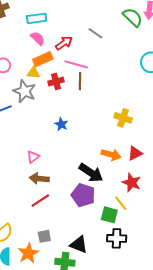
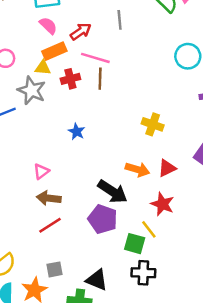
gray line: (95, 33) -> (120, 20), turned 49

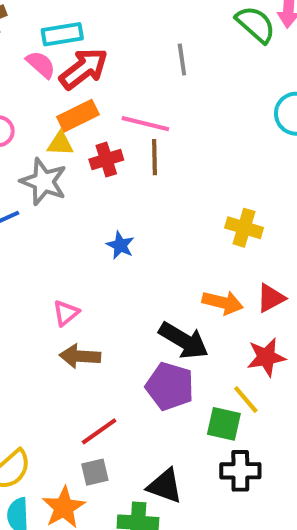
pink semicircle: (48, 26) -> (41, 65), moved
red arrow: (81, 31) -> (84, 69), moved, size x1.4
red star: (162, 204) -> (266, 357), turned -30
red line: (50, 225) -> (99, 431), moved

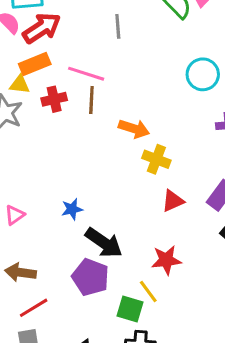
blue star: (120, 245) -> (72, 209), moved, turned 30
red triangle: (271, 298) -> (173, 201), moved
orange arrow: (223, 303) -> (134, 129), moved
brown arrow: (80, 356) -> (20, 272), moved

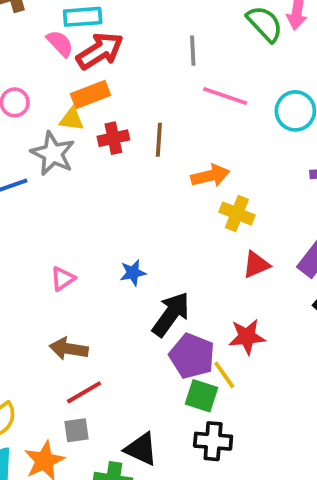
pink line: (86, 74) -> (225, 96), moved
orange arrow: (134, 129) -> (210, 176), turned -32
black arrow: (104, 243) -> (171, 314), turned -90
purple pentagon: (90, 277) -> (192, 356), moved

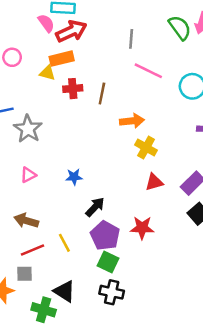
gray star: (53, 153) -> (28, 129), moved
black arrow: (171, 314) -> (95, 207), size x0.7
yellow line: (224, 375) -> (64, 243), moved

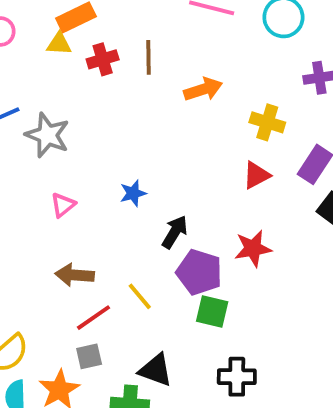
yellow cross: (146, 148) -> (267, 122), moved
black cross: (112, 292) -> (237, 377), moved

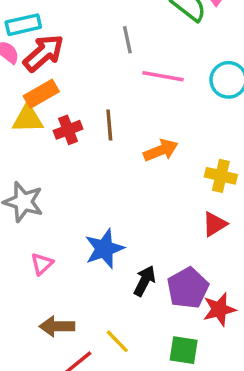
yellow triangle: (59, 44) -> (28, 119), size x1.4
blue star: (133, 193) -> (104, 249), size x1.6
red star: (253, 248) -> (219, 309), moved
purple pentagon: (199, 272) -> (188, 288), moved, turned 30

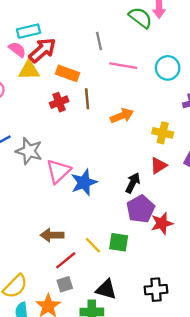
orange rectangle: (41, 94) -> (67, 73), moved, turned 50
yellow triangle: (28, 119) -> (29, 70), moved
pink triangle: (42, 264) -> (58, 171), moved, size x1.6
black arrow: (145, 281) -> (133, 183), moved
green square: (184, 350) -> (119, 242), moved

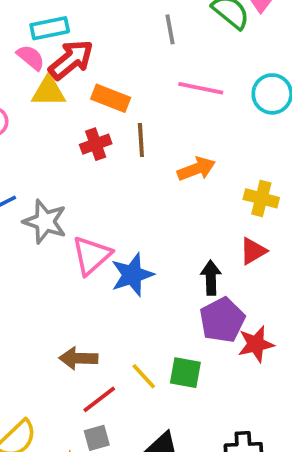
gray line: (99, 41) -> (170, 29), moved
black arrow: (133, 183) -> (211, 278), turned -30

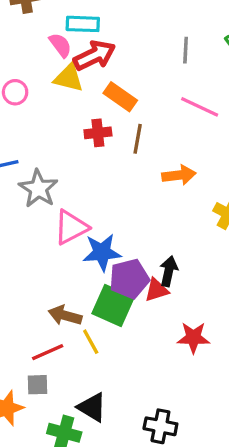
red triangle: (253, 251) -> (157, 290), moved
purple pentagon: (222, 320) -> (129, 279), moved
brown arrow: (78, 358) -> (65, 315), moved
green square: (185, 373) -> (113, 306), moved, size x1.4

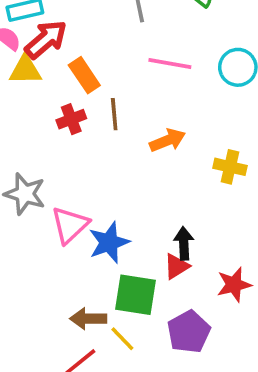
orange rectangle: (120, 97) -> (84, 75), turned 36
purple pentagon: (129, 279) -> (189, 332), moved
red star: (193, 338) -> (234, 285), moved

